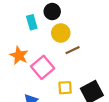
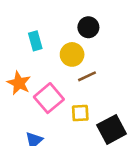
black circle: (52, 12) -> (88, 27), moved
yellow square: (65, 88) -> (80, 113), moved

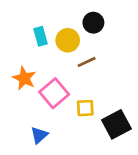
yellow circle: (72, 54) -> (68, 40), moved
brown line: (87, 76) -> (87, 62), moved

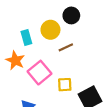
cyan rectangle: (41, 36) -> (26, 37), moved

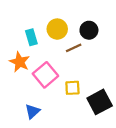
black circle: (71, 15) -> (89, 30), moved

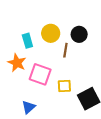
brown line: (74, 48) -> (65, 50), turned -56
pink square: (45, 75) -> (40, 74), turned -30

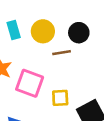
cyan rectangle: (27, 41) -> (14, 30), moved
brown line: (65, 50) -> (62, 53), turned 72

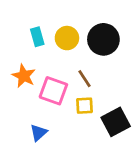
black circle: (79, 33) -> (103, 39), size x1.5
brown line: (62, 53) -> (85, 79), moved, turned 66

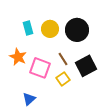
yellow square: (85, 106) -> (63, 79), turned -32
black square: (116, 122) -> (86, 66), moved

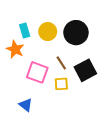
orange star: (18, 57) -> (15, 49), moved
yellow square: (63, 79) -> (61, 84), turned 32
blue triangle: (29, 99) -> (26, 105), turned -40

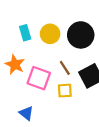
orange star: (15, 49) -> (15, 64), moved

